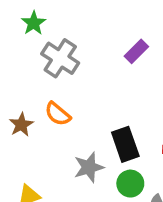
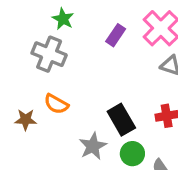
green star: (34, 23) -> (63, 19), moved
brown star: (21, 125) -> (26, 120), turned -30

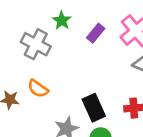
green star: (63, 19) -> (62, 20), moved

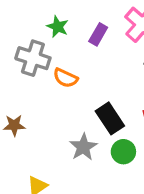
orange semicircle: (38, 89) -> (65, 78), moved

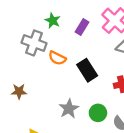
black rectangle: (110, 118) -> (87, 70), moved

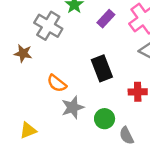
orange semicircle: (57, 58) -> (57, 83), moved
brown star: (19, 91) -> (23, 53), moved

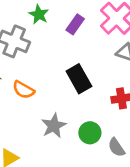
orange semicircle: (57, 83) -> (23, 90), moved

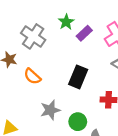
green star: (39, 14) -> (66, 22), moved
black rectangle: (79, 79) -> (78, 77), turned 40

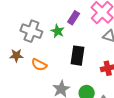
green star: (66, 22) -> (58, 31), moved

